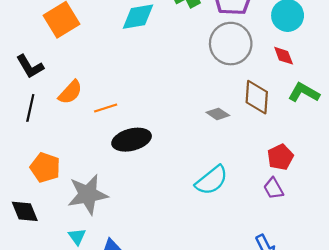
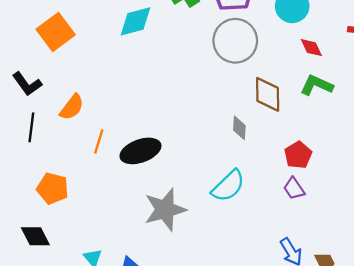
red diamond: (284, 56) -> (311, 48), moved
orange line: (106, 108) -> (99, 141), moved, turned -50
gray diamond: (218, 114) -> (239, 128), moved, turned 65
gray star: (88, 194) -> (165, 210), moved

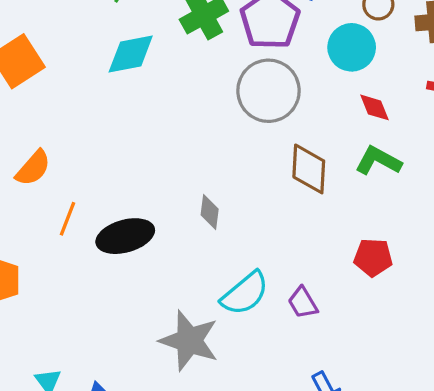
gray diamond: (239, 128) -> (210, 212), moved
red pentagon: (298, 155) -> (373, 257), moved, turned 30
purple trapezoid: (294, 189) -> (303, 303), moved
gray star: (165, 210) -> (189, 341), moved, turned 30

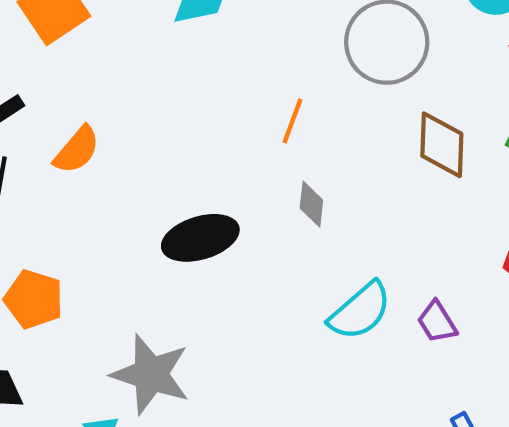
orange line: (68, 219) -> (293, 121), moved
gray star: (189, 341) -> (151, 374), moved

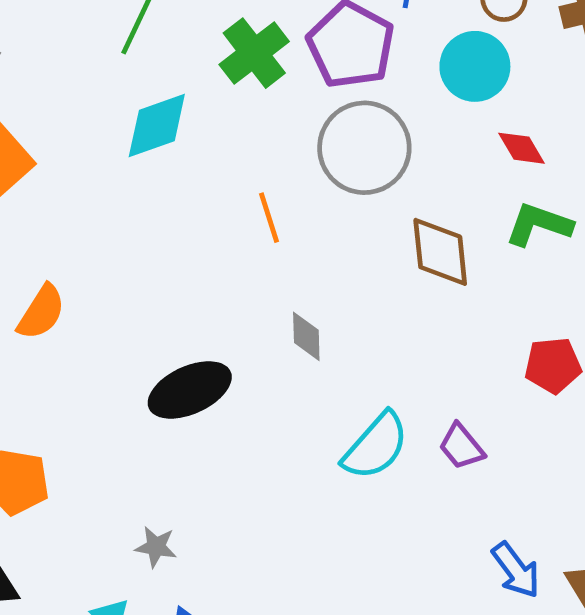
orange line: (293, 121) -> (269, 218), moved, turned -30
gray star: (151, 374) -> (156, 547), size x0.5

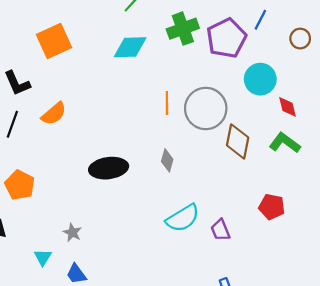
cyan circle: (475, 66) -> (260, 79), moved
gray circle: (364, 148) -> (206, 108), moved

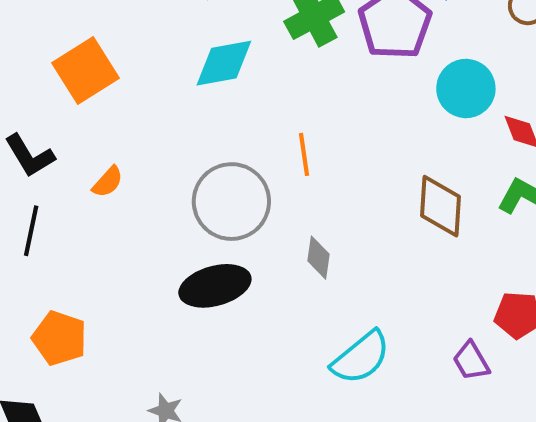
gray circle: (206, 108) -> (231, 202), moved
orange semicircle: (54, 114) -> (108, 182), moved, size x0.7
purple trapezoid: (220, 230) -> (471, 361), moved

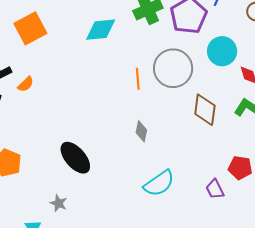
orange semicircle: (108, 182) -> (26, 84), moved
gray circle: (231, 202) -> (173, 68), moved
black ellipse: (215, 286) -> (75, 158), moved, turned 60

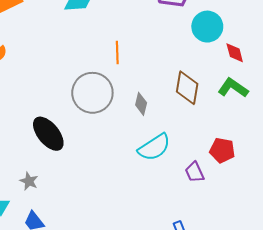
gray circle: (173, 68) -> (92, 93), moved
gray diamond: (141, 131) -> (141, 104), moved
cyan semicircle: (159, 183) -> (154, 147), moved

